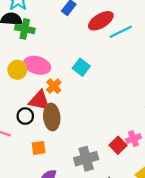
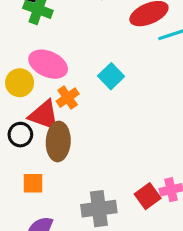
yellow circle: (17, 70) -> (20, 83), moved

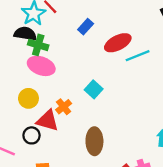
pink ellipse: (48, 64) -> (41, 66), moved
brown ellipse: (58, 141) -> (94, 141), moved

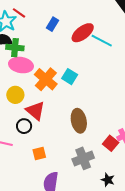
cyan line: (138, 56) -> (102, 41), turned 60
orange cross: (64, 107) -> (46, 79), moved, size x1.6
red triangle: (48, 121) -> (35, 111), turned 35

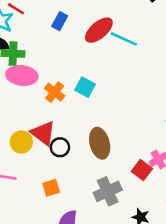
orange cross: (46, 79) -> (55, 92), size x0.7
yellow circle: (15, 95) -> (21, 142), moved
black circle: (24, 126) -> (60, 147), moved

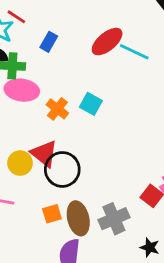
blue rectangle: (60, 21) -> (49, 42), moved
brown ellipse: (100, 143) -> (78, 218), moved
black circle: (60, 147) -> (62, 169), size x1.6

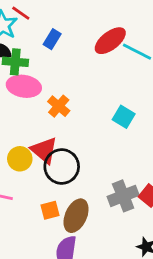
cyan square: (91, 104) -> (124, 117), moved
brown ellipse: (78, 218) -> (76, 216), turned 36
gray cross: (114, 219) -> (123, 196), moved

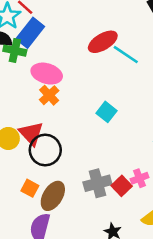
blue rectangle: (52, 39) -> (30, 33), moved, size x1.6
pink ellipse: (24, 86) -> (47, 74), moved
orange square: (50, 210) -> (30, 188), turned 36

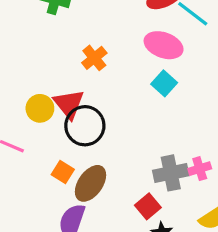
pink ellipse: (47, 74) -> (164, 45), moved
gray cross: (97, 183) -> (171, 173), moved
red square: (122, 186) -> (148, 206), moved

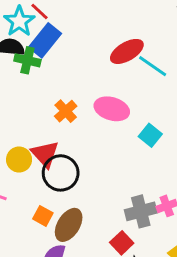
pink ellipse: (164, 45) -> (112, 109), moved
cyan square: (164, 83) -> (150, 135), moved

